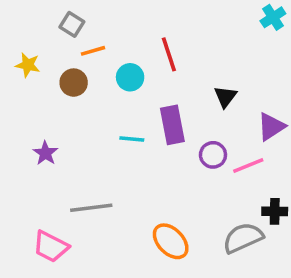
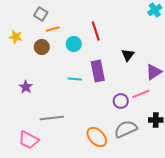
purple circle: (213, 155) -> (121, 101), moved
gray semicircle: (243, 238) -> (126, 129), moved

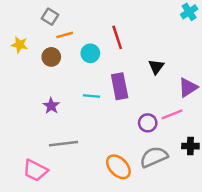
purple star: (26, 87) -> (51, 106), moved

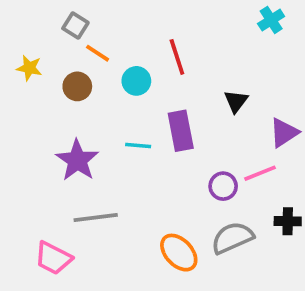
cyan cross: (189, 12) -> (271, 20), moved
orange line: (65, 35) -> (98, 53), turned 49
purple star: (51, 106) -> (77, 160), size x1.6

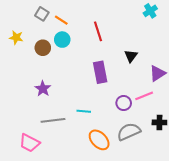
orange line: (98, 53) -> (61, 20), moved
cyan circle: (136, 81) -> (62, 40), moved
cyan line: (138, 146) -> (84, 111), moved
purple star: (77, 160) -> (43, 89), size x0.7

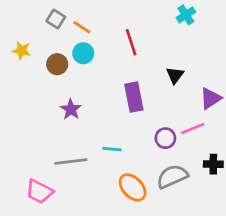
cyan cross: (150, 11) -> (186, 15), moved
purple star: (43, 89) -> (71, 109), moved

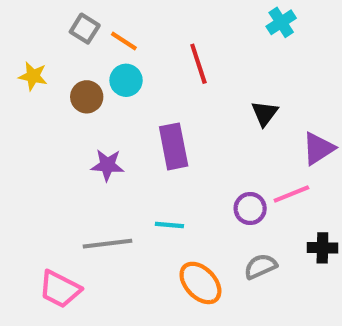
purple rectangle: (134, 97) -> (174, 146), moved
purple star: (71, 109) -> (107, 165), turned -30
gray semicircle: (172, 176) -> (260, 266), size x0.7

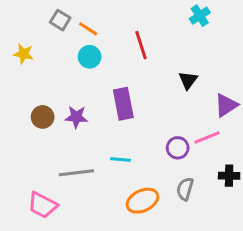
brown circle: (87, 97) -> (43, 117), moved
gray semicircle: (260, 266) -> (185, 189), turned -50
orange ellipse: (200, 283) -> (142, 201), turned -72

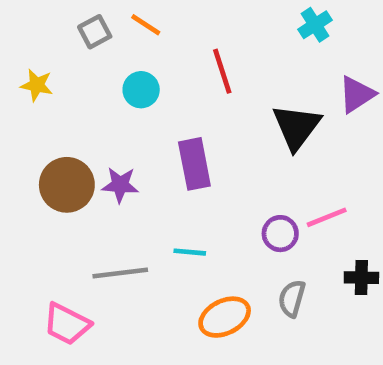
gray square: (60, 20) -> (95, 32), turned 30
orange line: (88, 29) -> (146, 25), moved
black triangle: (188, 80) -> (296, 127), size x1.6
purple triangle: (226, 105) -> (357, 94), moved
brown circle: (43, 117) -> (67, 185), size x1.5

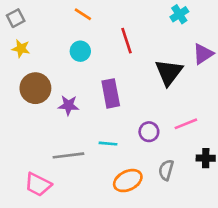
gray square: (95, 32) -> (16, 18), moved
brown circle: (67, 185) -> (35, 88), moved
purple circle: (280, 234) -> (149, 132), moved

